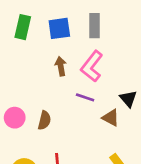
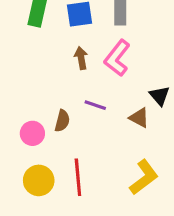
purple line: (85, 97) -> (95, 105), moved
pink circle: (15, 118) -> (32, 133), moved

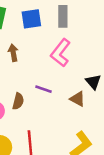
brown arrow: (81, 58) -> (13, 53), moved

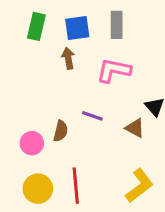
brown arrow: (13, 53) -> (68, 58), moved
pink L-shape: (61, 53) -> (114, 70), turned 64

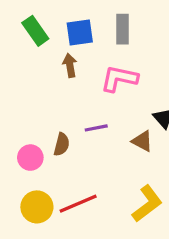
green rectangle: (36, 26) -> (35, 31), turned -48
purple line: (92, 116) -> (96, 128), turned -30
red line: (76, 186) -> (78, 204), turned 72

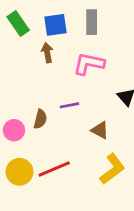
brown triangle: (142, 141) -> (100, 130), moved

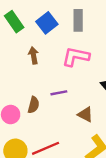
blue square: (56, 25) -> (47, 23), turned -30
brown arrow: (47, 53) -> (34, 55), moved

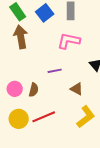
brown arrow: (34, 55) -> (21, 37), moved, size x1.6
brown semicircle: (34, 105) -> (34, 90), moved

